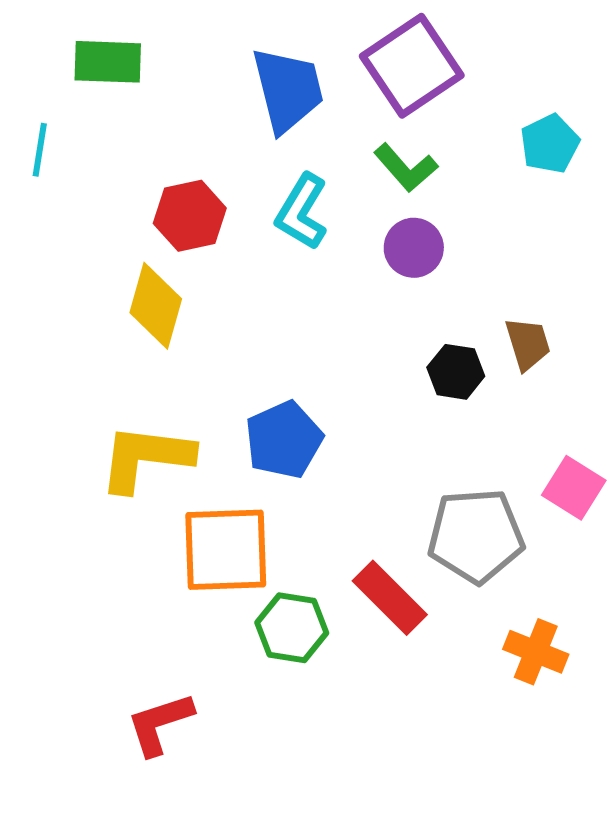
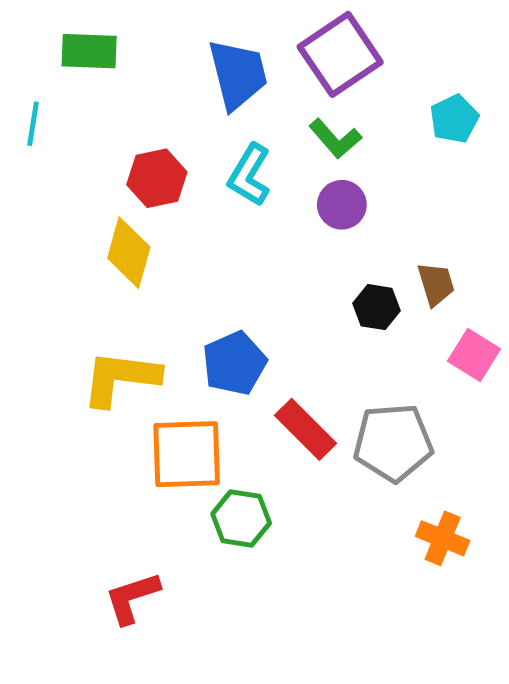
pink square: (574, 488) -> (474, 355), moved
red rectangle: (390, 598) -> (305, 429), moved

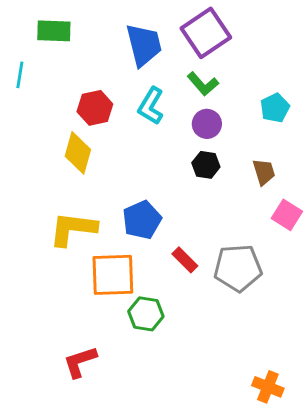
cyan pentagon: (454, 119) -> (275, 108), moved
black hexagon: (377, 307) -> (206, 165), moved
red rectangle: (305, 429) -> (185, 260), size x0.7
orange cross: (443, 538) -> (268, 387), moved

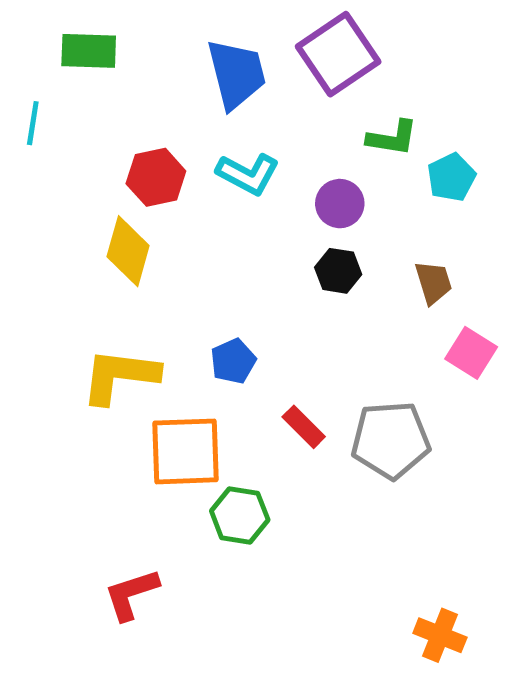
green L-shape: (203, 84) -> (392, 138), moved, turned -40
cyan L-shape: (151, 106) -> (248, 174), turned -93
blue pentagon: (142, 220) -> (233, 361), size x0.7

